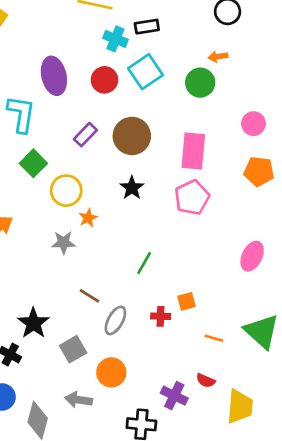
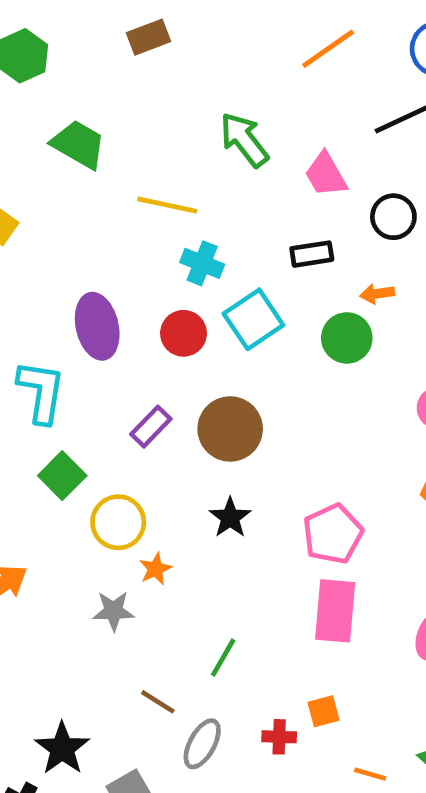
black rectangle: (147, 27) -> (312, 254), moved
pink rectangle: (193, 151) -> (335, 611), moved
green line: (144, 263) -> (223, 658), moved

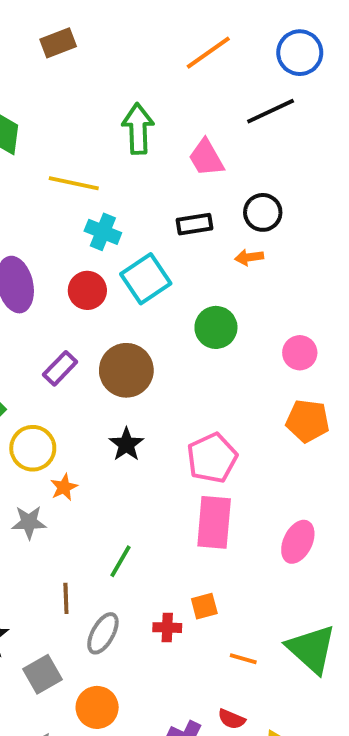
green arrow: (244, 140) -> (138, 129), turned 36
black circle: (393, 217) -> (263, 212), moved
green circle: (347, 338) -> (216, 327), moved
brown line: (158, 702) -> (66, 598), turned 56

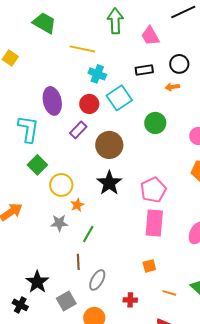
purple rectangle: (60, 368) -> (78, 130), moved
black star: (126, 444) -> (109, 183), size x1.4
green line: (120, 561) -> (88, 234), moved
red cross: (167, 628) -> (130, 300), moved

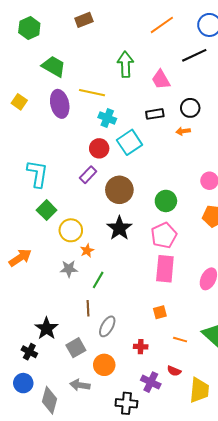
purple ellipse: (52, 101) -> (60, 104), moved
green circle: (155, 123) -> (166, 201), moved

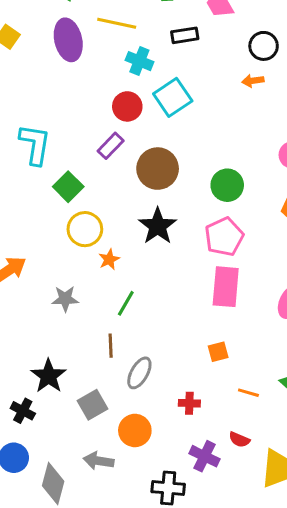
black rectangle: (155, 114) -> (185, 35), moved
green square: (47, 210) -> (68, 187), moved
gray star: (69, 269) -> (65, 299), moved

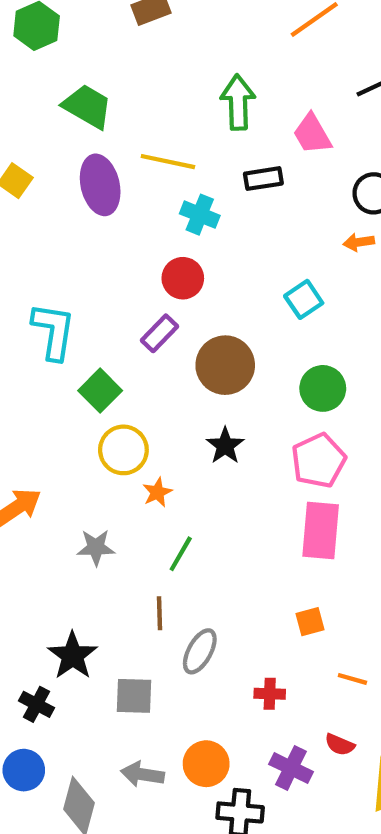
cyan square: (173, 97) -> (304, 299), moved, size x0.7
black star: (158, 226) -> (225, 446), size x0.7
gray square: (92, 405) -> (134, 696), turned 32
orange circle: (135, 430) -> (206, 764), moved

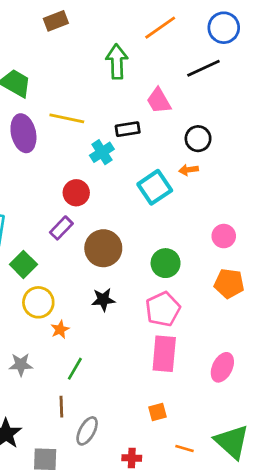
green arrow: (238, 102) -> (117, 62), moved
cyan cross: (200, 215) -> (102, 152), moved, turned 35
cyan square: (304, 299) -> (155, 187), moved, size x1.4
black star: (225, 446) -> (103, 300), turned 30

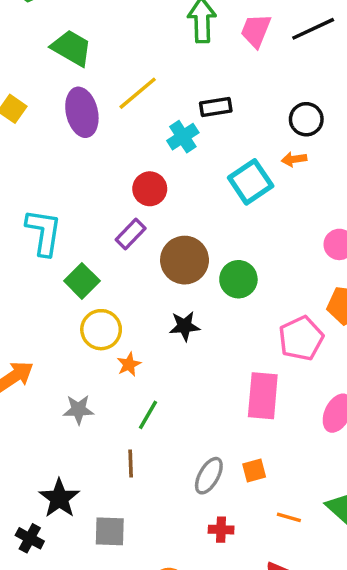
pink trapezoid: (159, 101) -> (256, 31), moved, turned 52
yellow line: (67, 118) -> (138, 93), turned -52
green circle: (166, 263) -> (238, 279), moved
pink pentagon: (163, 309) -> (301, 338), moved
gray ellipse: (87, 431) -> (209, 476), moved

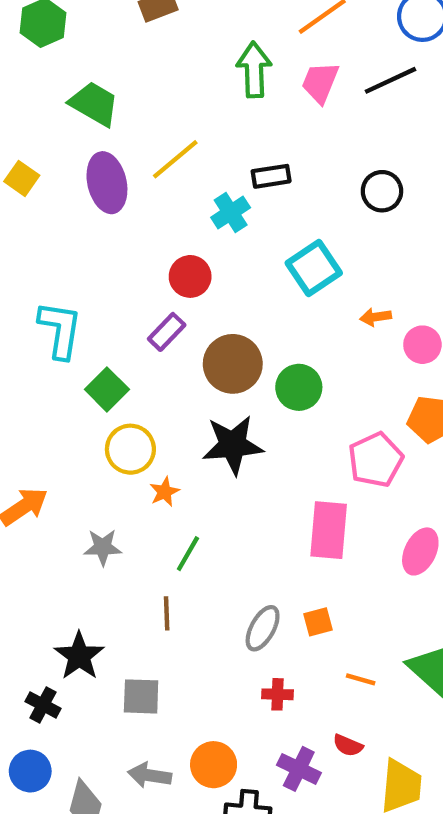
orange arrow: (294, 159) -> (376, 317), moved
black star: (185, 326) -> (233, 445), size x1.6

